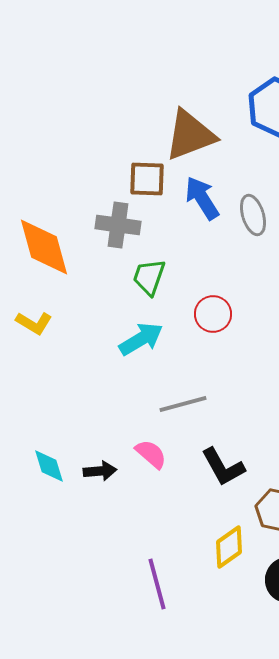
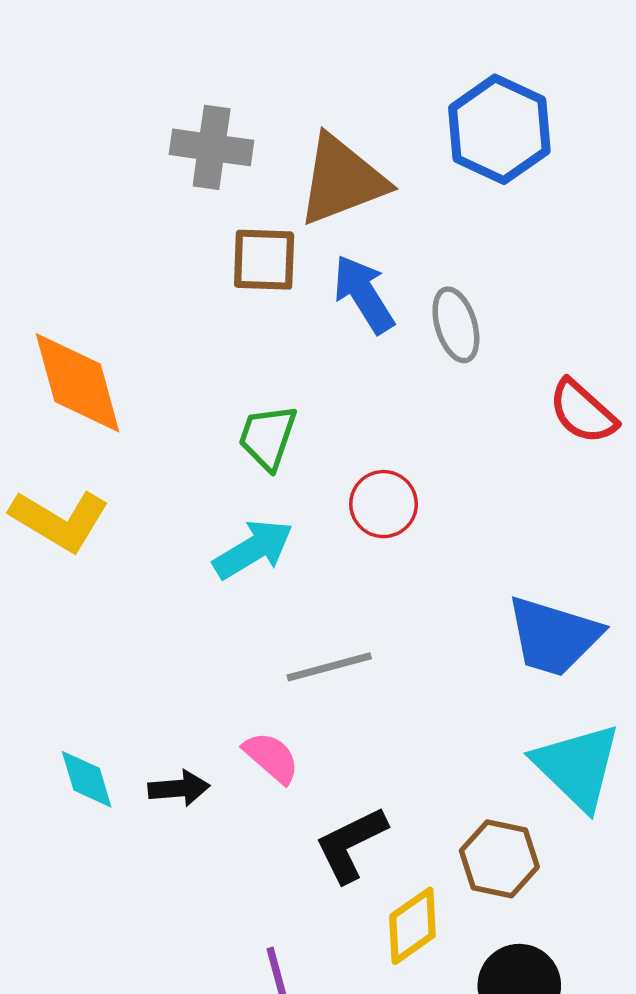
gray cross: (118, 225) -> (212, 147), moved
yellow L-shape: (34, 323) -> (59, 520), size x1.5
black L-shape: (223, 467) -> (351, 844), moved, turned 93

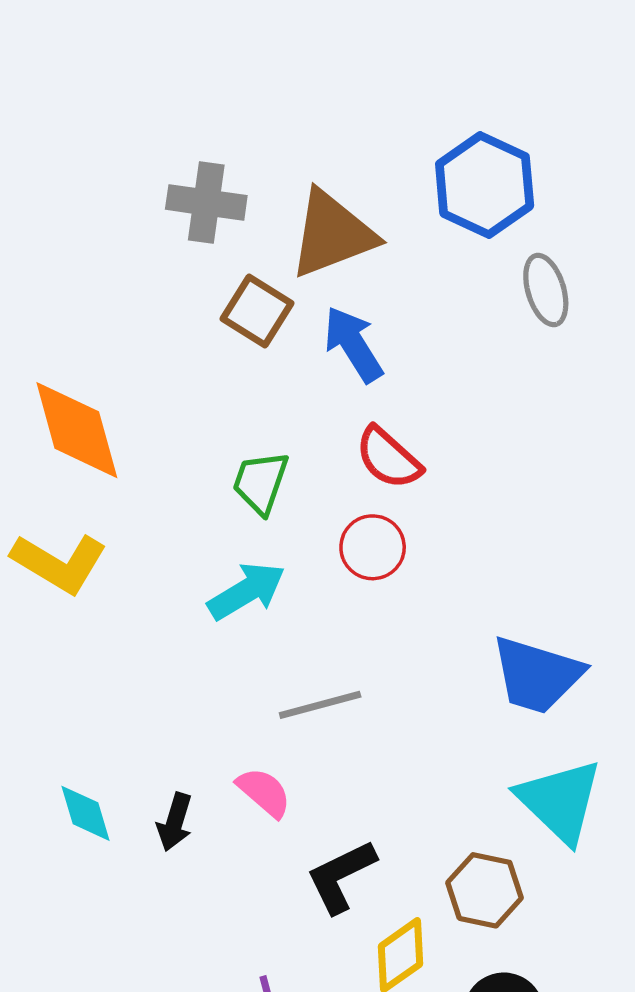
brown square: (264, 260) -> (257, 311), turned 30
gray ellipse: (456, 325) -> (546, 290), moved
red semicircle: (583, 412) -> (388, 458), moved
black arrow: (179, 788) -> (175, 822), turned 112

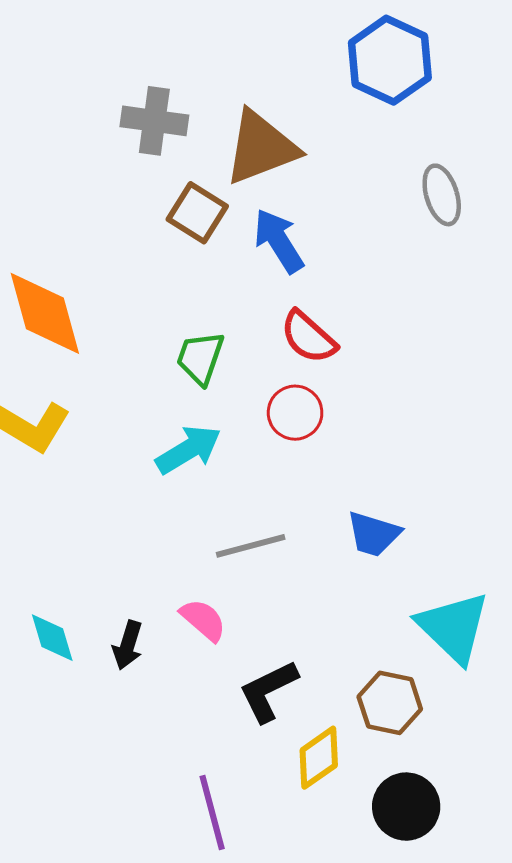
blue hexagon: (485, 185) -> (390, 60), moved
blue trapezoid: (537, 675) -> (374, 534), moved, size x0.7

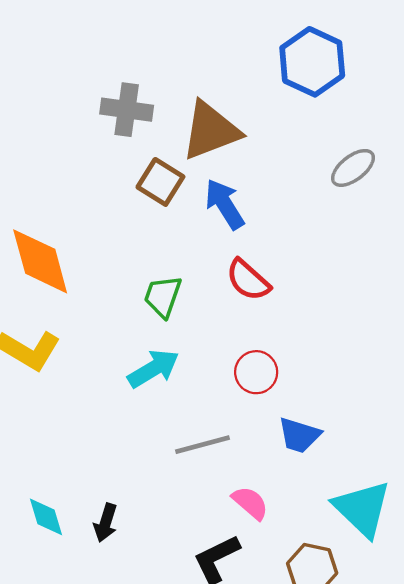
gray ellipse: (442, 195) -> (353, 168), turned 69
red circle: (295, 413) -> (256, 372), moved
pink semicircle: (203, 620) -> (250, 503), moved

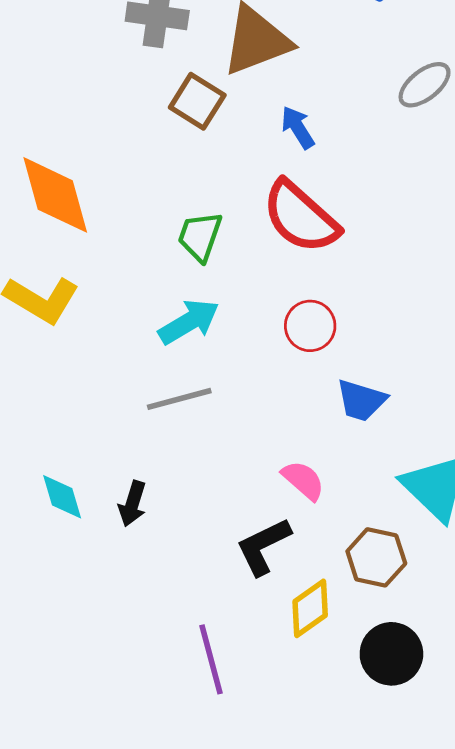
blue arrow: (225, 204) -> (298, 127), moved, size x0.7
red semicircle: (248, 280) -> (301, 217), size x1.5
gray line: (202, 445) -> (179, 399), moved

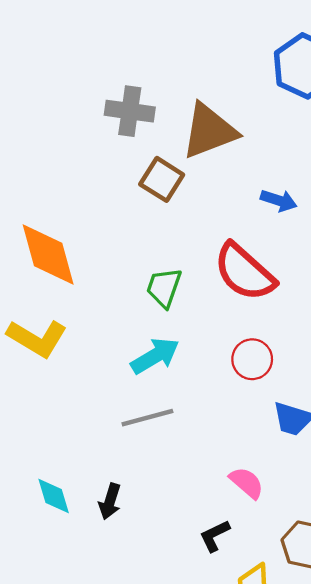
blue arrow: (298, 127) -> (279, 200), moved, turned 140
black L-shape: (263, 546) -> (215, 536), size x0.7

